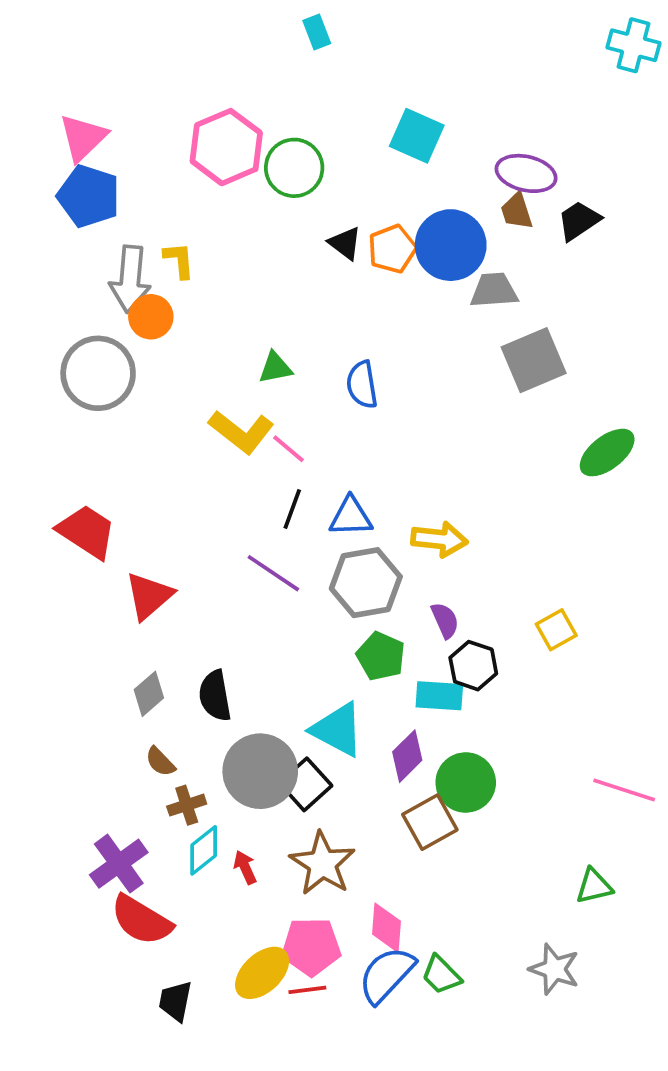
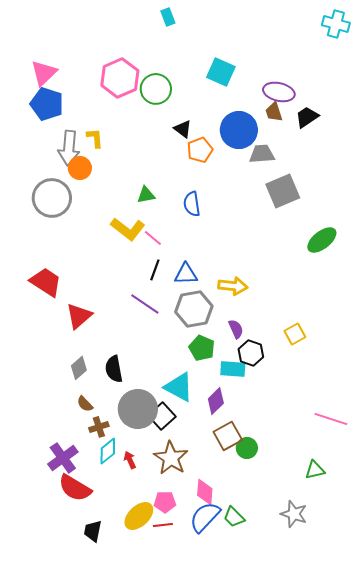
orange pentagon: (392, 249) -> (200, 150), moved
green circle: (466, 782) -> (247, 448), moved, size x0.7
pink pentagon: (311, 947) -> (165, 502), size x0.7

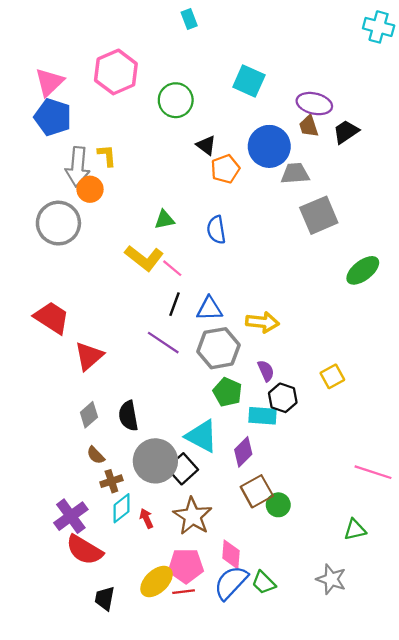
pink hexagon: (120, 78) -> (116, 72), moved
pink pentagon: (165, 502) -> (186, 566), size x1.4

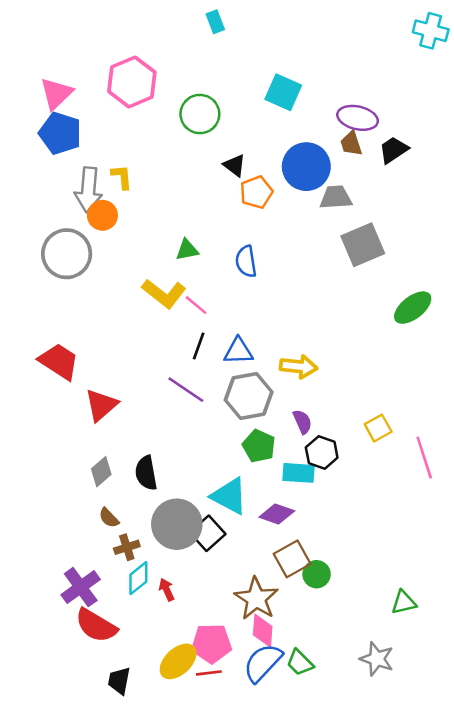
purple diamond: (243, 452) -> (277, 514), turned 64
pink line: (373, 472) -> (424, 458), moved, turned 54
brown star: (193, 516) -> (256, 599), moved

